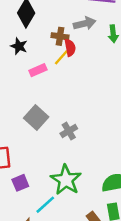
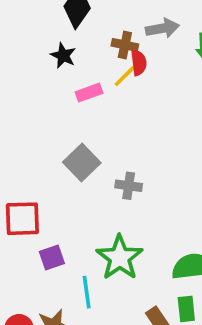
gray cross: (69, 131) -> (129, 186), turned 35
cyan line: (45, 205) -> (87, 292), turned -60

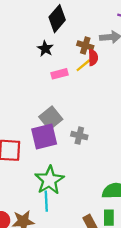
purple square: (52, 257) -> (44, 137), moved, size x1.6
green star: (120, 258) -> (49, 180), moved

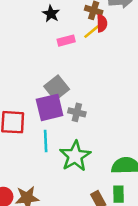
gray cross: (79, 136) -> (77, 112), moved
green star: (49, 180) -> (75, 156), moved
cyan line: (46, 201) -> (46, 141), moved

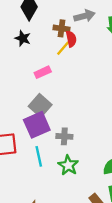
pink rectangle: (66, 41) -> (43, 72), moved
gray cross: (77, 112) -> (64, 136), moved
green star: (75, 156) -> (68, 165), size x0.7

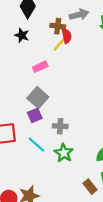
purple square: (37, 125) -> (35, 115), size x0.6
cyan line: (39, 156) -> (36, 145), turned -36

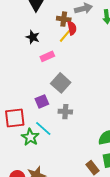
black star: (22, 35) -> (33, 37), moved
gray square: (38, 98) -> (61, 83), moved
green star: (64, 153) -> (30, 137), moved

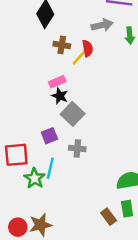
brown cross: (64, 19) -> (62, 45), moved
black star: (33, 37) -> (60, 96), moved
cyan line: (43, 128) -> (50, 168), turned 60

